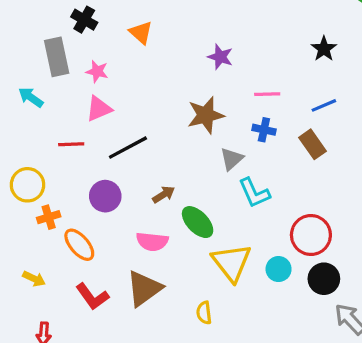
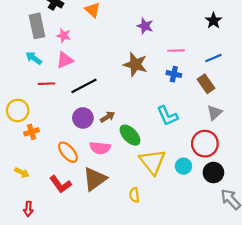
cyan arrow: (31, 97) -> (34, 58), moved
brown star: (206, 115) -> (135, 64), turned 30
gray triangle: (232, 159) -> (215, 113), moved
purple circle: (105, 196) -> (83, 118), moved
orange ellipse: (79, 245) -> (68, 152), moved

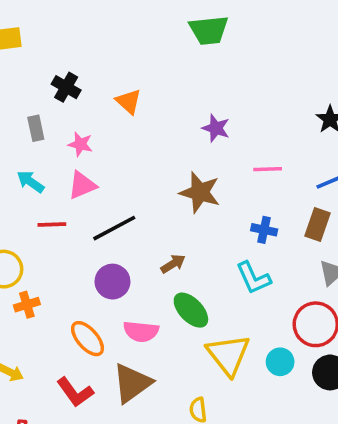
gray rectangle: (37, 26) -> (36, 128), size x0.6
blue cross: (174, 74) -> (264, 230), moved
brown rectangle: (206, 84) -> (318, 224), turned 54
brown arrow: (108, 117) -> (173, 264), moved

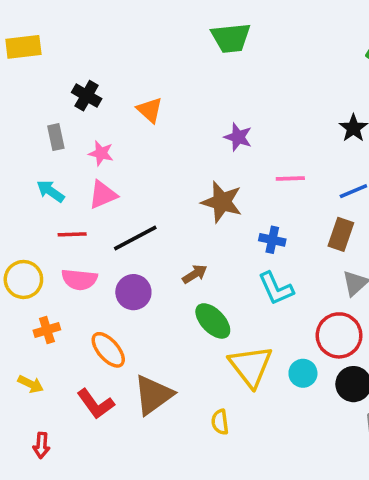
blue cross: (264, 230) -> (272, 240), moved
orange cross: (27, 305) -> (47, 330), moved
pink semicircle: (141, 331) -> (79, 279), moved

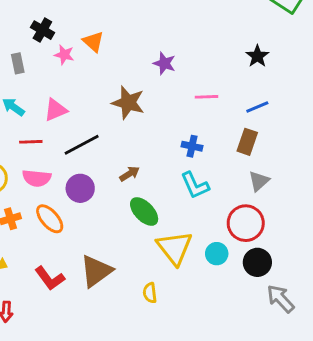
pink star: (101, 153) -> (64, 55), moved
brown star: (222, 202) -> (128, 103), moved
orange ellipse: (108, 350) -> (50, 219), moved

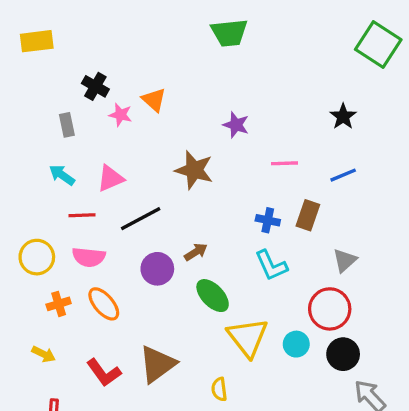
brown rectangle: (247, 142) -> (308, 215), moved
purple circle: (80, 188) -> (157, 269), moved

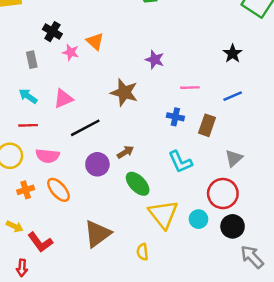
red line: (82, 215) -> (28, 125), moved
blue cross: (268, 220) -> (175, 117), moved
red L-shape: (104, 373) -> (40, 242), moved

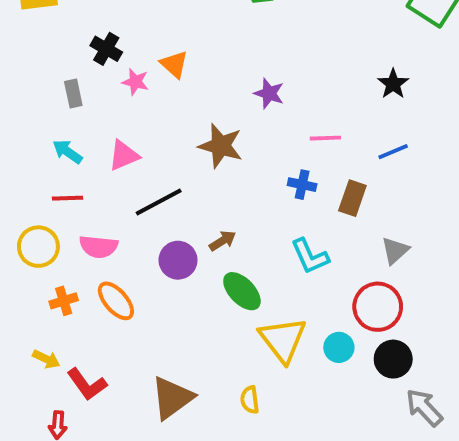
brown triangle: (97, 234) -> (172, 398), moved

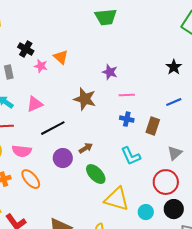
pink line: (325, 138) -> (127, 95), moved
yellow triangle: (283, 340) -> (117, 199), turned -36
cyan circle: (339, 347) -> (146, 212), moved

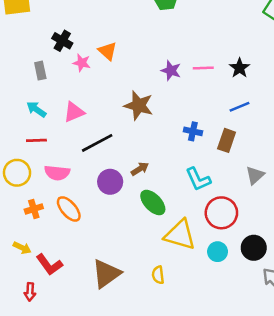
black star: (174, 67) -> (240, 68), moved
pink line: (127, 95) -> (203, 68), moved
blue line: (174, 102) -> (240, 107), moved
red circle: (166, 182) -> (221, 213), moved

